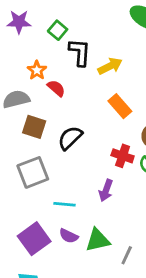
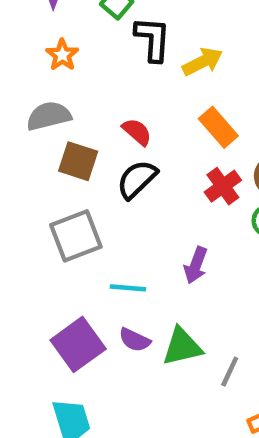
orange star: (37, 70) -> (62, 55), moved
red semicircle: (56, 88) -> (137, 132), moved
red cross: (123, 156) -> (223, 186), moved, turned 35

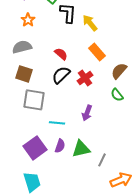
yellow arrow: (203, 62) -> (90, 23), turned -102
brown square: (78, 161) -> (24, 74), moved
red cross: (223, 186) -> (85, 78), moved
gray square: (76, 236) -> (34, 100), turned 30
purple semicircle: (135, 340) -> (60, 146), turned -96

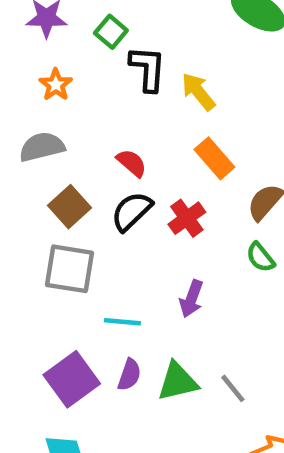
brown square: (24, 74) -> (69, 207), moved, turned 30
gray line: (102, 160) -> (233, 388), moved, turned -64

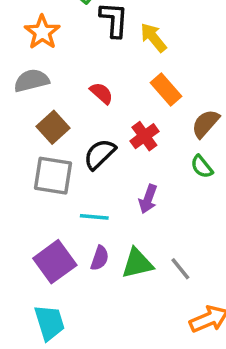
orange star: (56, 85) -> (42, 32), size x1.4
black semicircle: (132, 211) -> (100, 154), moved

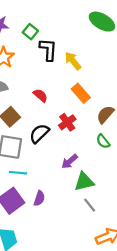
purple arrow: (148, 199) -> (69, 161), turned 30
cyan line: (94, 217) -> (18, 173), moved
green triangle: (137, 263) -> (84, 182), moved

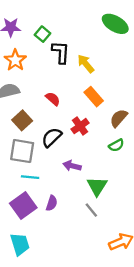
green semicircle: (103, 141) -> (116, 145), turned -80
purple arrow: (69, 161) -> (72, 166), moved, turned 54
green triangle: (84, 182) -> (97, 186), turned -45
gray line: (90, 205) -> (91, 210), moved

